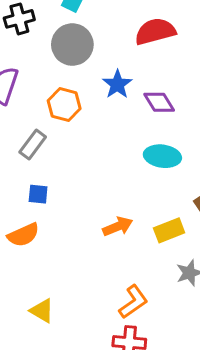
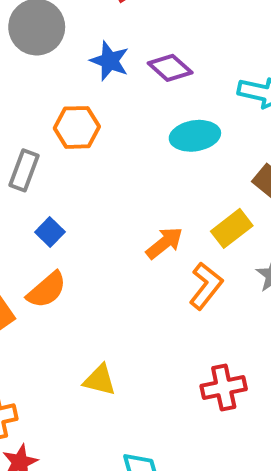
orange hexagon: (64, 105) -> (77, 127), moved
blue square: (38, 194) -> (50, 232), turned -35
orange L-shape: (133, 302) -> (206, 286), moved

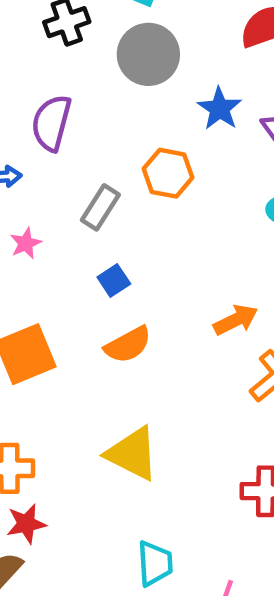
orange semicircle: (47, 290) -> (128, 345), moved
yellow triangle: (100, 380) -> (132, 454), size x1.5

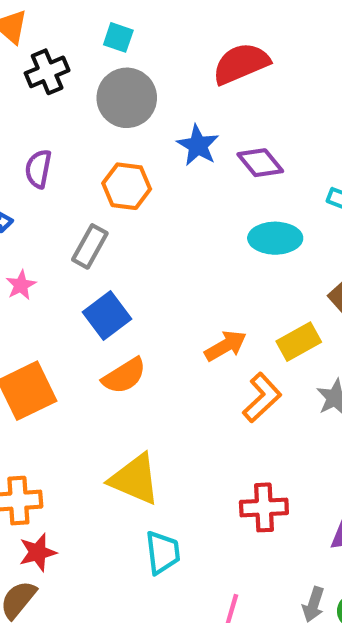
purple semicircle: (51, 123) -> (38, 169), size x0.7
orange hexagon: (168, 173) -> (127, 186), moved
blue square: (114, 281) -> (107, 315), size x1.5
cyan trapezoid: (155, 563) -> (163, 553), moved

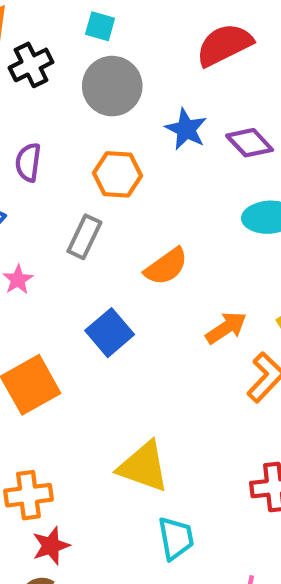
blue square: (107, 315) -> (110, 333), moved
orange semicircle: (124, 376) -> (166, 267), moved

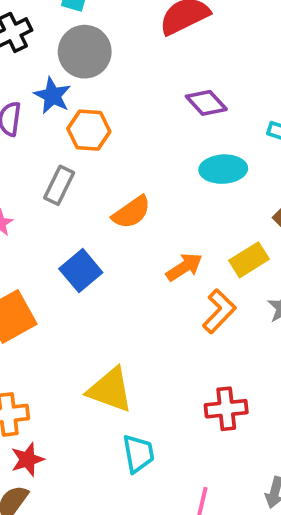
blue star: (186, 129) -> (52, 96), moved

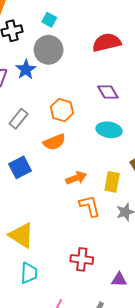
orange hexagon: (89, 130) -> (62, 110), moved
yellow rectangle: (249, 260) -> (112, 182), turned -60
orange L-shape: (219, 311) -> (90, 206), turned -70

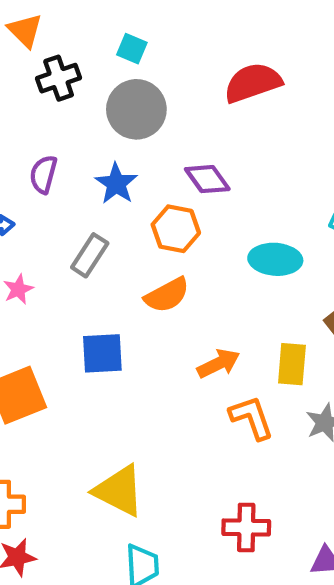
blue star: (26, 70) -> (116, 184), moved
purple diamond: (108, 92) -> (207, 179), moved
blue square: (20, 167) -> (102, 353), turned 30

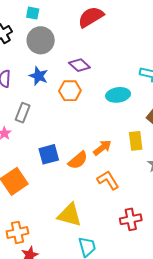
gray rectangle: (90, 255) -> (23, 113), moved
orange semicircle: (167, 295) -> (78, 160), moved
orange L-shape: (252, 418) -> (108, 180), moved

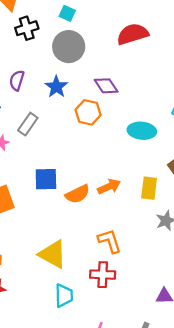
orange L-shape: (108, 180) -> (110, 241), moved
red cross: (131, 219) -> (103, 275), moved

